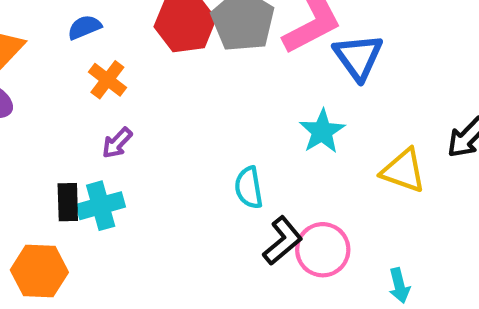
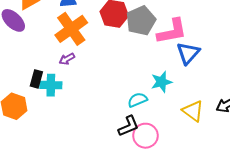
orange cross: (107, 80) -> (71, 29), size x1.8
cyan semicircle: (249, 188) -> (137, 100), moved, turned 60

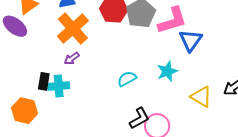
cyan semicircle: (137, 100) -> (127, 79), moved

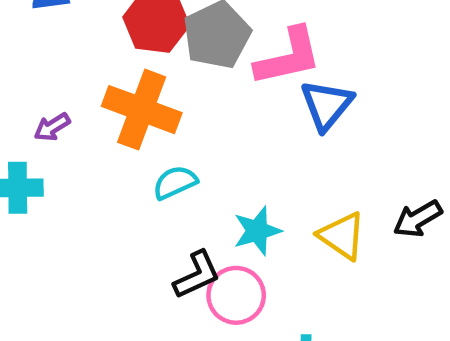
orange cross: (73, 29) -> (142, 110), moved, turned -32
cyan star: (167, 71) -> (257, 231), moved

